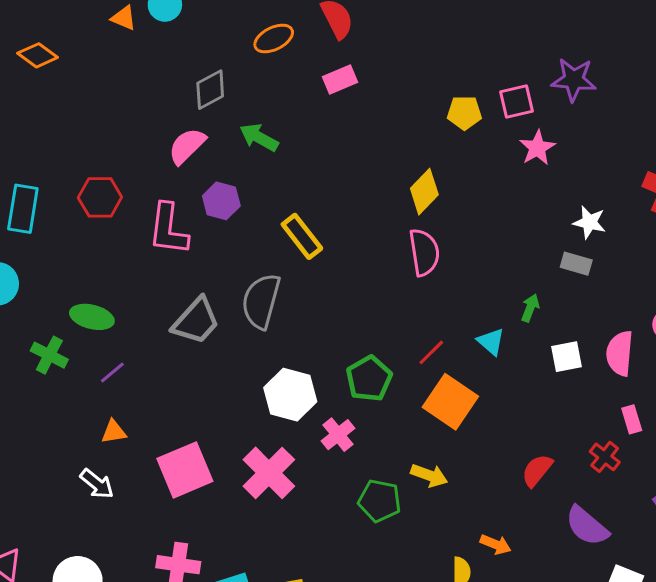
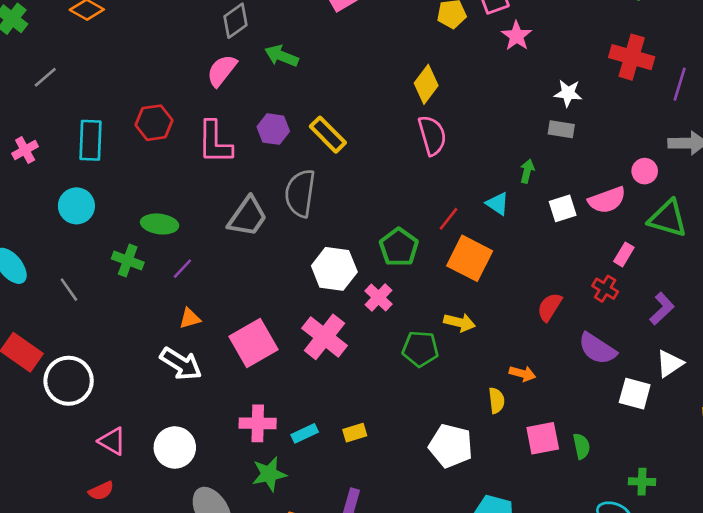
purple hexagon: (221, 201) -> (273, 129), moved
pink semicircle: (620, 353) -> (607, 200), turned -108
pink rectangle: (632, 419) -> (624, 254), turned 55
white arrow: (97, 484) -> (181, 364), size x1.4

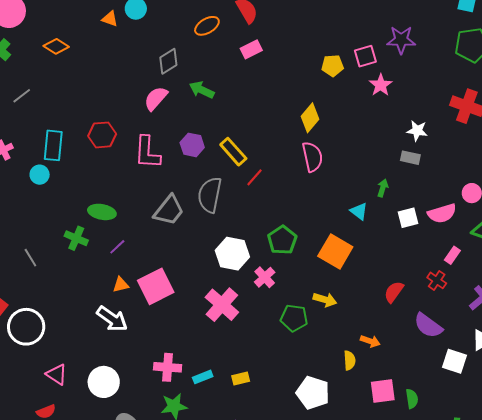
cyan circle: (76, 206) -> (40, 175), moved, size x0.7
red line: (448, 219) -> (255, 177), moved
pink square: (254, 343) -> (156, 286), moved

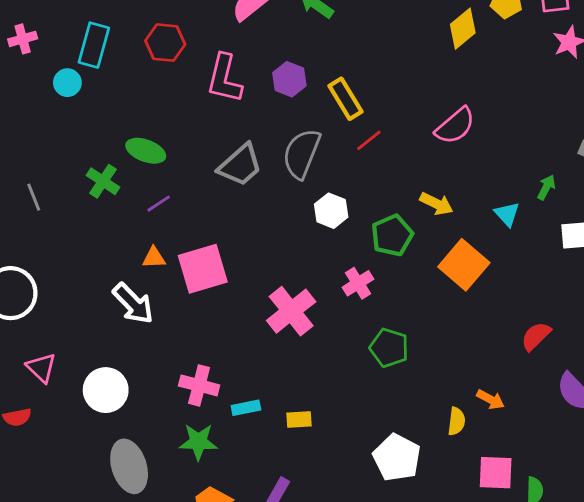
yellow diamond: (310, 118) -> (463, 29), moved
pink semicircle: (312, 157) -> (455, 126), turned 52
white hexagon: (232, 254) -> (331, 211), moved, size x0.7
yellow arrow: (325, 300) -> (436, 204), moved

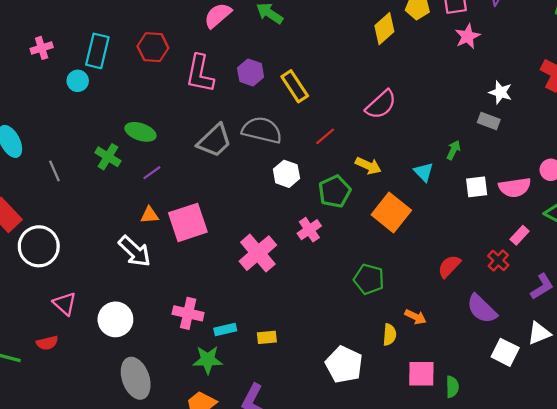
red line: (369, 140) -> (325, 136), moved
gray semicircle: (302, 154) -> (262, 130), turned 84
green pentagon: (389, 348) -> (369, 279), moved
green star: (198, 442) -> (208, 360), moved

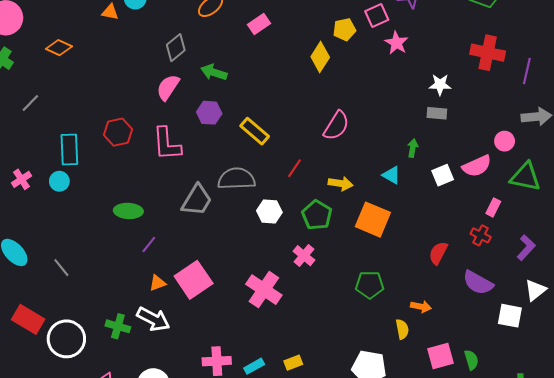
pink cross: (42, 48) -> (21, 179), moved
purple hexagon: (251, 72) -> (209, 113), moved
green cross: (108, 157) -> (118, 326), moved

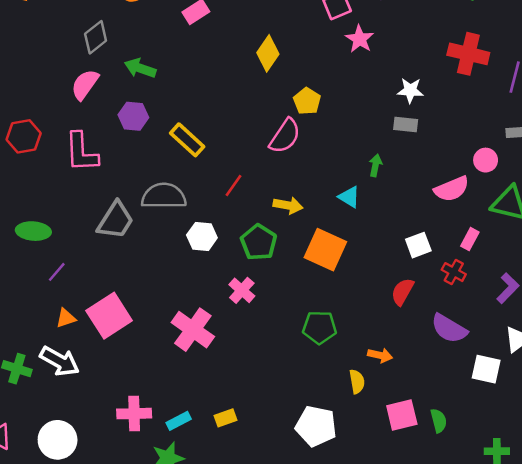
yellow pentagon: (344, 29) -> (307, 101), moved, turned -30
white square: (443, 175) -> (418, 245), moved

